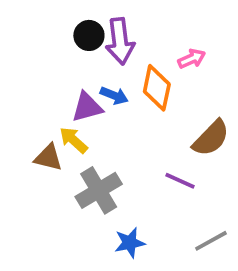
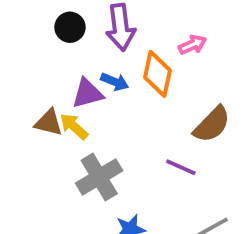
black circle: (89, 35) -> (70, 27), moved
brown triangle: (48, 158) -> (49, 123), moved

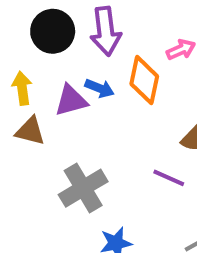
black circle: (70, 27) -> (53, 31), size x1.4
yellow arrow: (74, 126) -> (22, 88), moved, turned 40

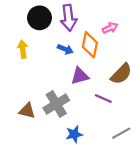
purple triangle: (71, 100) -> (80, 76), moved
brown triangle: (30, 131) -> (27, 111), moved

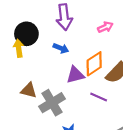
black circle: (39, 18) -> (26, 34), moved
orange diamond: (90, 45) -> (94, 64), moved, turned 45
brown triangle: (27, 111) -> (29, 90), moved

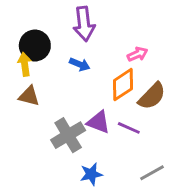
pink arrow: (105, 27) -> (137, 54), moved
purple triangle: (75, 75) -> (98, 122), moved, turned 36
brown triangle: (29, 90) -> (29, 96), moved

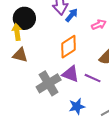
blue arrow: (80, 64) -> (72, 15), moved, turned -72
orange diamond: (123, 85) -> (68, 47), moved
blue star: (91, 174) -> (77, 106), moved

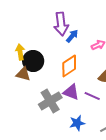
black circle: (24, 18) -> (33, 61), moved

